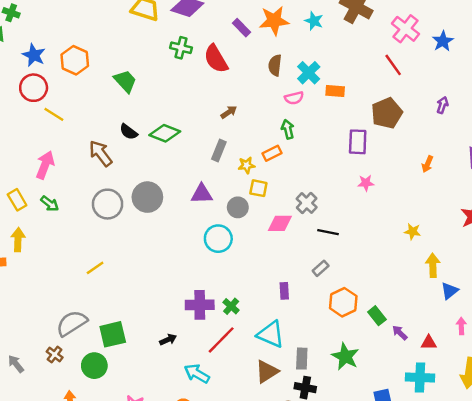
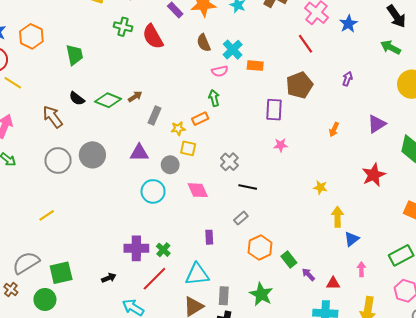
brown semicircle: (275, 65) -> (204, 43), turned -30
green trapezoid: (125, 81) -> (75, 55), turned 30
brown arrow: (229, 112) -> (135, 97), moved
pink diamond: (280, 223) -> (198, 190), moved, turned 65
cyan triangle: (271, 334) -> (197, 274), turned -30

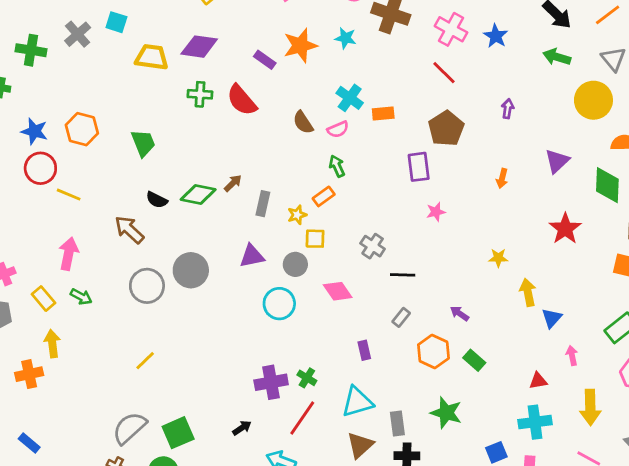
brown semicircle: (204, 43) -> (303, 122), moved
purple arrow: (308, 274) -> (460, 313), moved

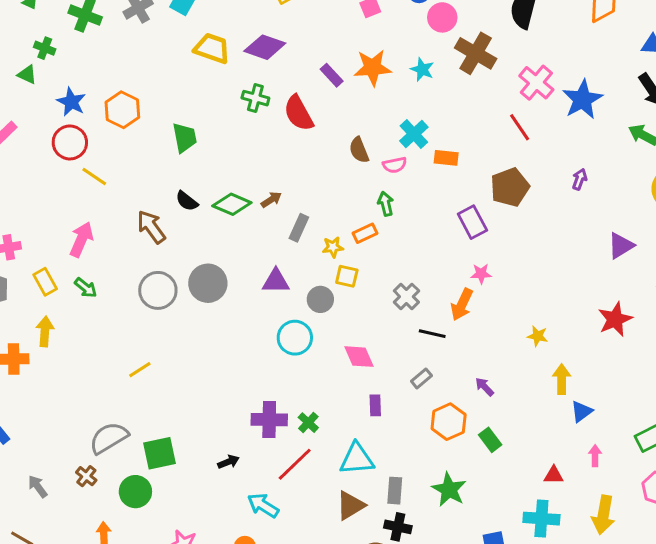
blue star: (496, 36) -> (582, 99), size x1.5
purple rectangle: (419, 167) -> (472, 222), turned -32
orange arrow: (502, 178) -> (462, 305), moved, size x1.5
pink diamond: (338, 291) -> (359, 357), moved

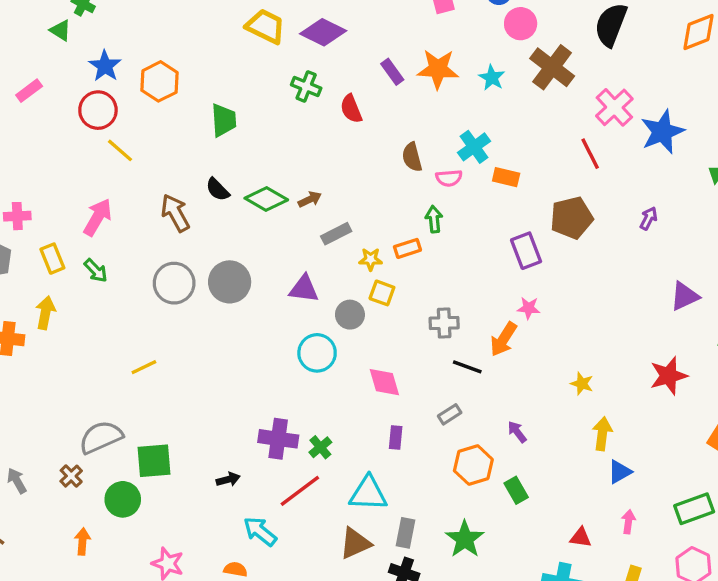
red semicircle: (299, 113) -> (351, 109), size x0.7
gray rectangle: (299, 228) -> (336, 234), turned 32
gray cross: (406, 297) -> (444, 323), turned 36

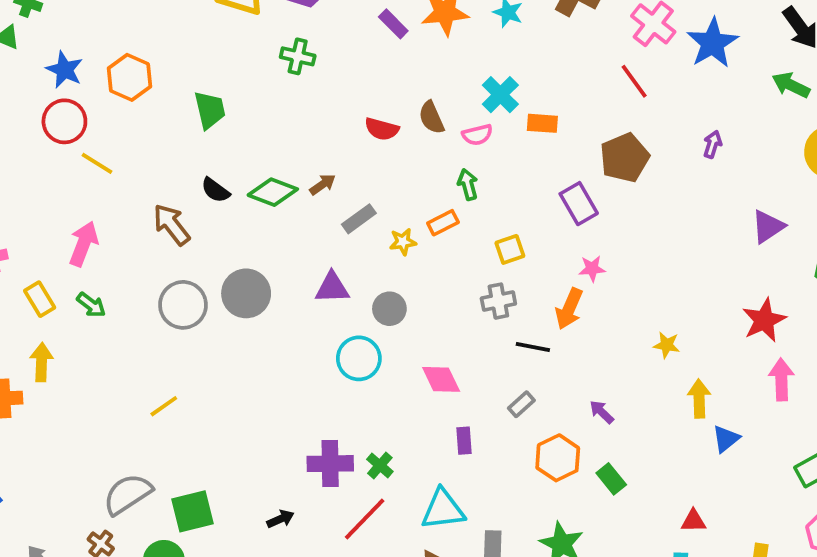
red semicircle: (351, 109) -> (382, 129), moved, turned -44
yellow square: (382, 293) -> (510, 249), moved, turned -30
pink arrow: (628, 522) -> (781, 379), moved, size x1.5

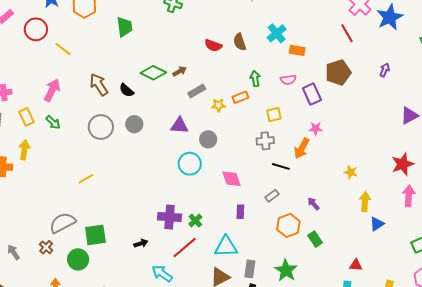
red circle: (64, 121) -> (36, 29), moved
pink semicircle: (477, 135) -> (288, 80), moved
black semicircle: (215, 190) -> (126, 90), moved
gray circle: (246, 293) -> (134, 124), size x0.7

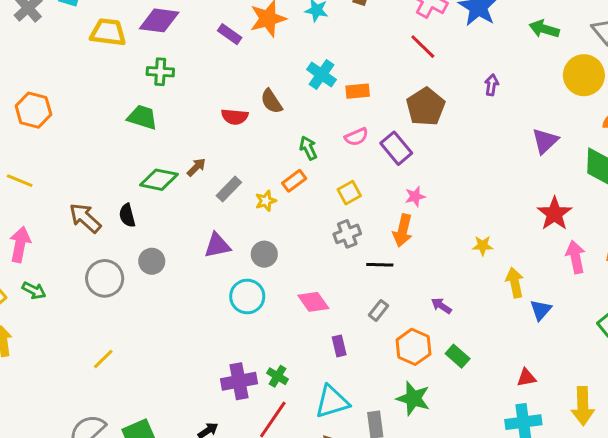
green trapezoid: (125, 27) -> (142, 117), moved, turned -50
black semicircle: (126, 90) -> (127, 215), turned 49
green star: (286, 270) -> (413, 398), moved

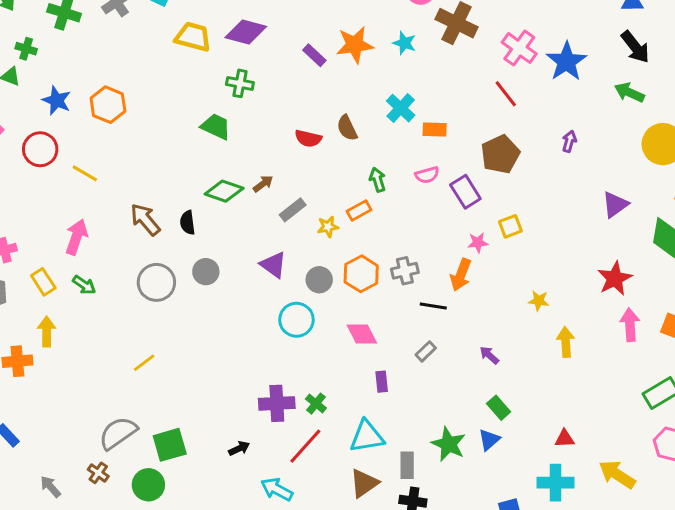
yellow square: (349, 193) -> (510, 226), moved
purple triangle: (217, 245) -> (273, 265), turned 40
blue triangle: (541, 310) -> (489, 440), moved
orange hexagon: (414, 347) -> (361, 274), moved
yellow arrow: (583, 406) -> (617, 474), turned 117

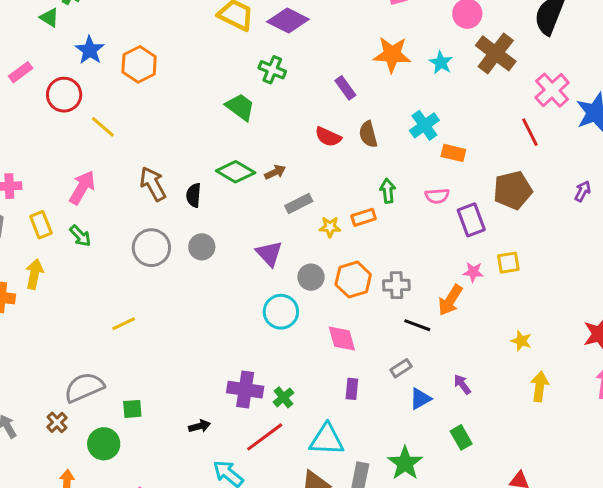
purple rectangle: (314, 55) -> (345, 88), moved
blue triangle: (489, 440) -> (420, 399), moved
green square: (170, 445) -> (132, 409), size x0.6

